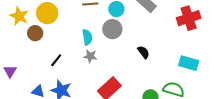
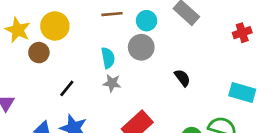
red cross: (189, 18) -> (242, 33), size x0.6

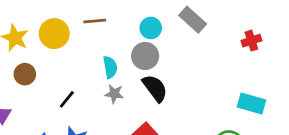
brown line: (112, 14) -> (95, 21), moved
brown circle: (39, 53) -> (25, 74), moved
black semicircle: (182, 78) -> (155, 88), moved, size x1.5

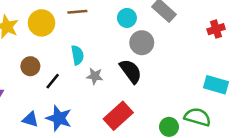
gray circle: (145, 56) -> (142, 43), moved
cyan semicircle: (110, 67) -> (77, 55), moved
brown circle: (25, 74) -> (30, 66), moved

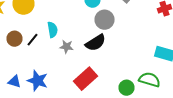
black semicircle: (131, 71) -> (96, 43), turned 95
black line: (53, 81) -> (32, 40), moved

